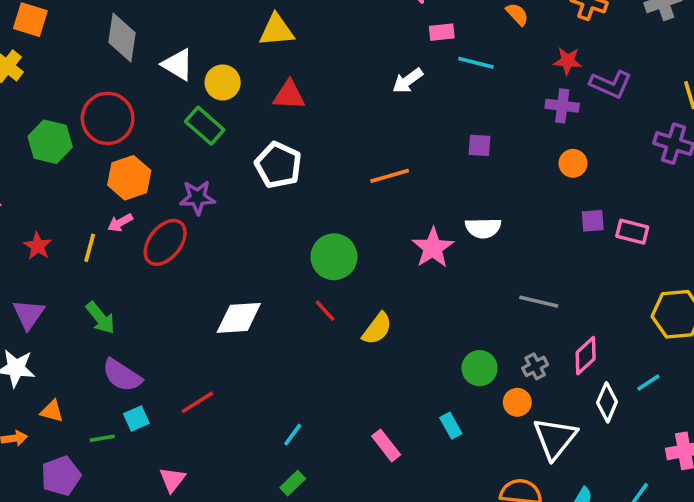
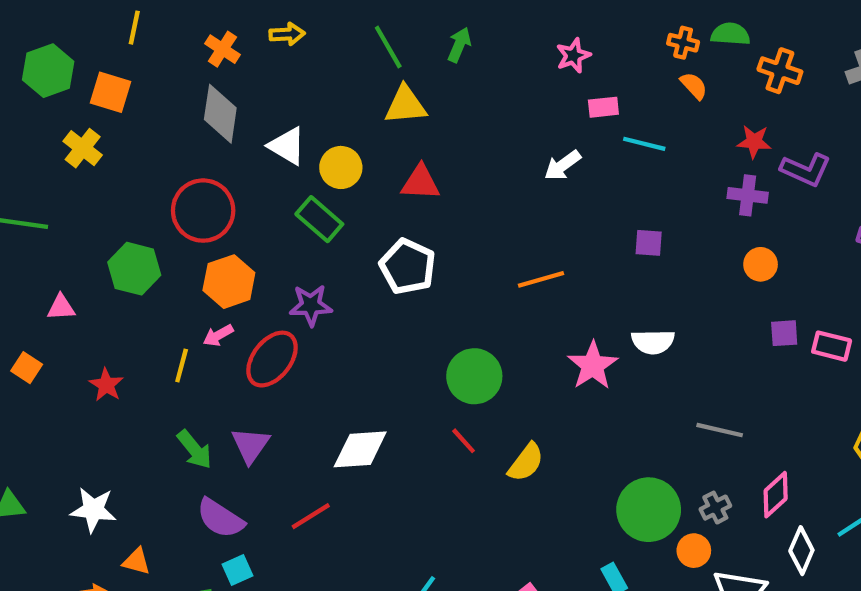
green hexagon: (50, 142) -> (134, 269), moved
red star: (38, 246) -> (106, 385), moved
purple triangle: (29, 314) -> (250, 445), moved
green circle: (480, 368) -> (649, 510), size x1.5
red line: (197, 402) -> (311, 516), moved

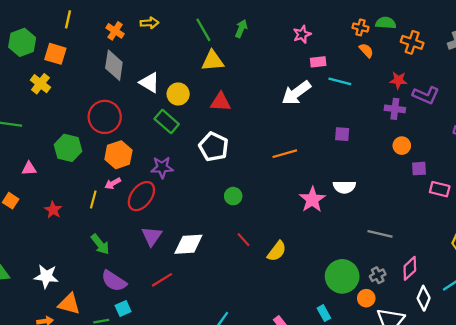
white arrow: (563, 165) -> (296, 93), size x1.5
purple square: (784, 333) -> (419, 169), moved
green circle: (474, 376) -> (233, 196), moved, size x0.6
purple triangle: (250, 445) -> (152, 236), moved
orange triangle: (136, 561) -> (69, 304), size x1.5

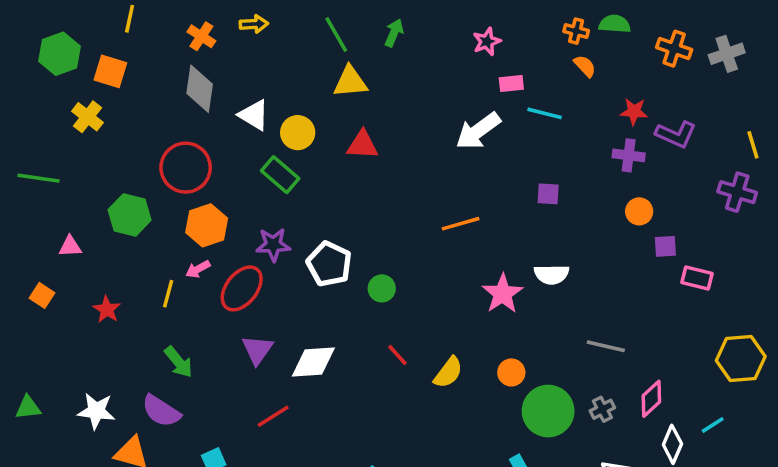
orange cross: (412, 42) -> (674, 49), moved
white pentagon: (214, 147) -> (329, 264), moved
purple semicircle: (114, 281) -> (161, 411), moved
orange circle: (366, 298) -> (511, 372), moved

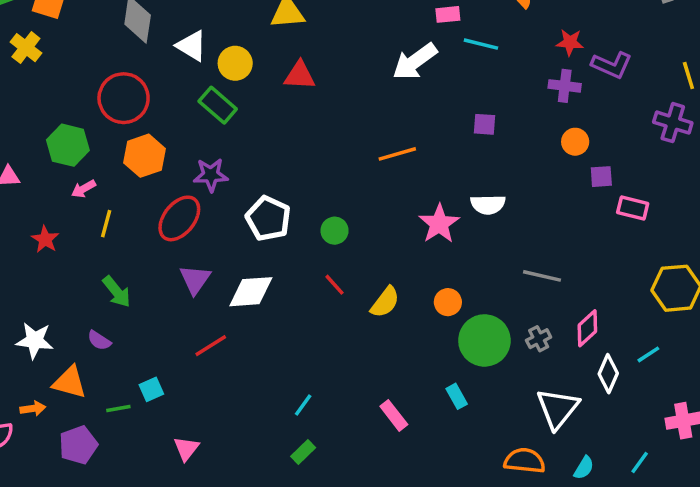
white pentagon: (329, 264) -> (268, 218), moved
pink arrow: (198, 269) -> (83, 189), moved
green circle: (382, 288) -> (335, 231), moved
purple semicircle: (161, 411) -> (99, 340), size x0.6

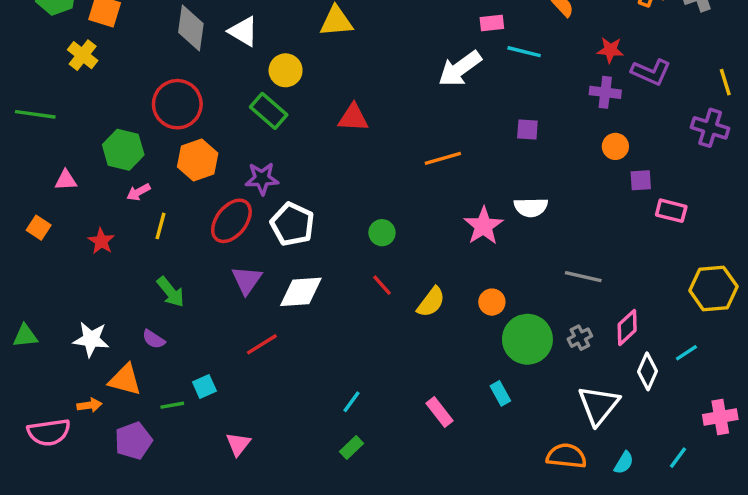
white triangle: (192, 46) -> (243, 31), moved
red triangle: (300, 75) -> (353, 118), moved
white pentagon: (268, 218) -> (292, 224), moved

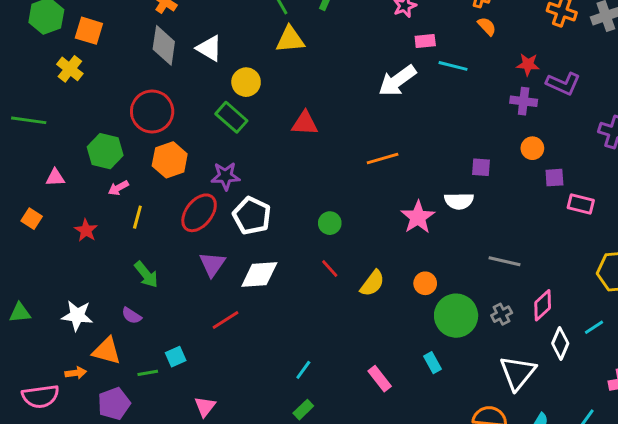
purple square: (527, 130) -> (481, 167), moved

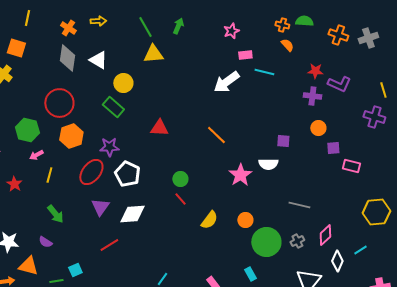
red triangle: (305, 123) -> (159, 128), moved
orange line: (383, 158) -> (216, 135), turned 60
red line: (330, 269) -> (180, 199), moved

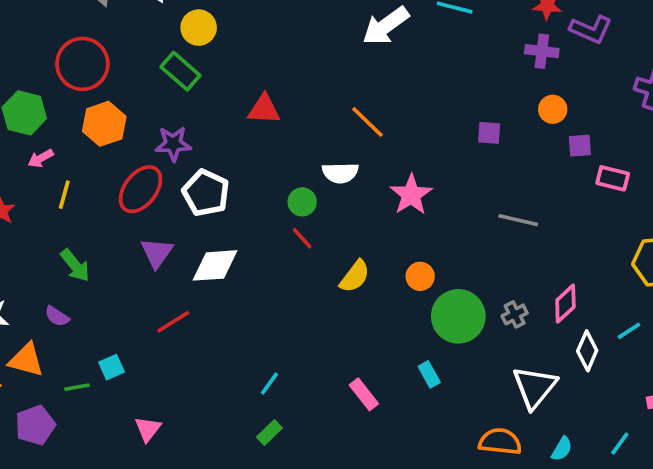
white semicircle: (268, 164) -> (340, 173), moved
gray line: (299, 205) -> (518, 220), moved

